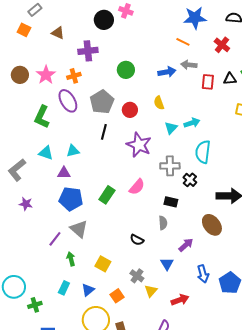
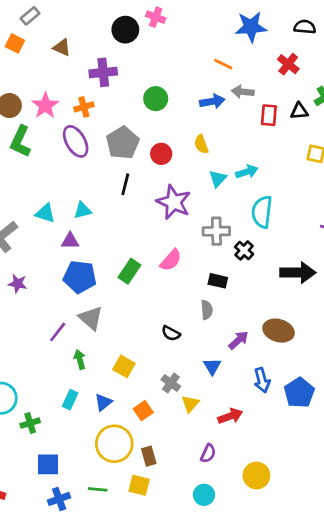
orange line: (183, 42) -> (223, 64), moved
green L-shape: (42, 117) -> (20, 141), moved
brown ellipse: (212, 225) -> (279, 331), moved, turned -35

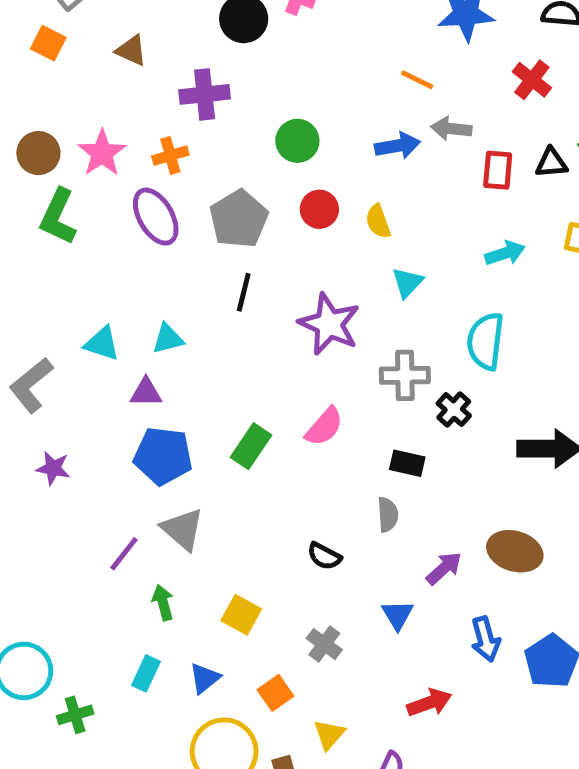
red circle: (161, 154) -> (319, 209), moved
cyan arrow: (247, 172) -> (505, 253), moved
yellow triangle: (190, 404) -> (329, 734), moved

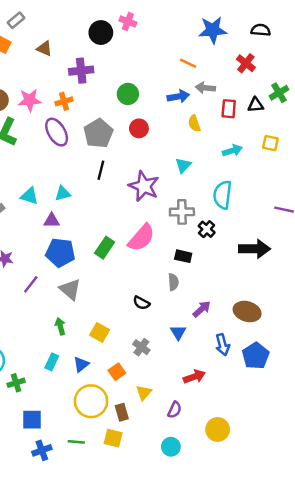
pink star: (102, 153) -> (30, 100), turned 30
yellow semicircle: (378, 221) -> (194, 123), moved
pink semicircle: (324, 427) -> (141, 238), size x1.4
brown ellipse: (515, 551) -> (247, 312), moved
purple line: (124, 554) -> (31, 284), moved

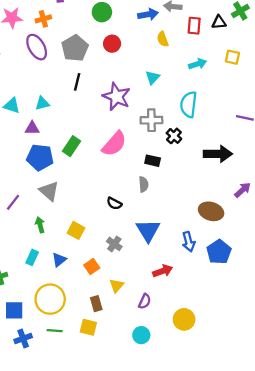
green rectangle: (105, 248) -> (72, 146), moved
purple line: (31, 284) -> (13, 202), moved
purple arrow: (202, 309) -> (243, 190), moved
blue triangle: (178, 332) -> (148, 230), size x1.6
yellow circle: (91, 401) -> (50, 299), moved

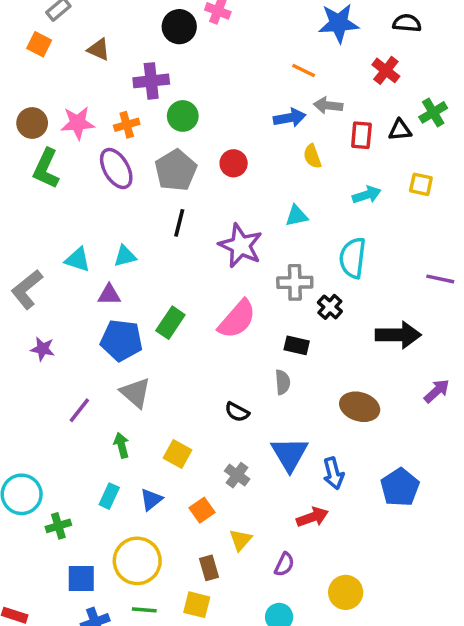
green circle: (102, 12) -> (183, 116), moved
cyan triangle: (153, 77) -> (297, 216), turned 35
brown ellipse: (211, 211) -> (360, 407), moved
blue arrow: (189, 242) -> (333, 473), moved

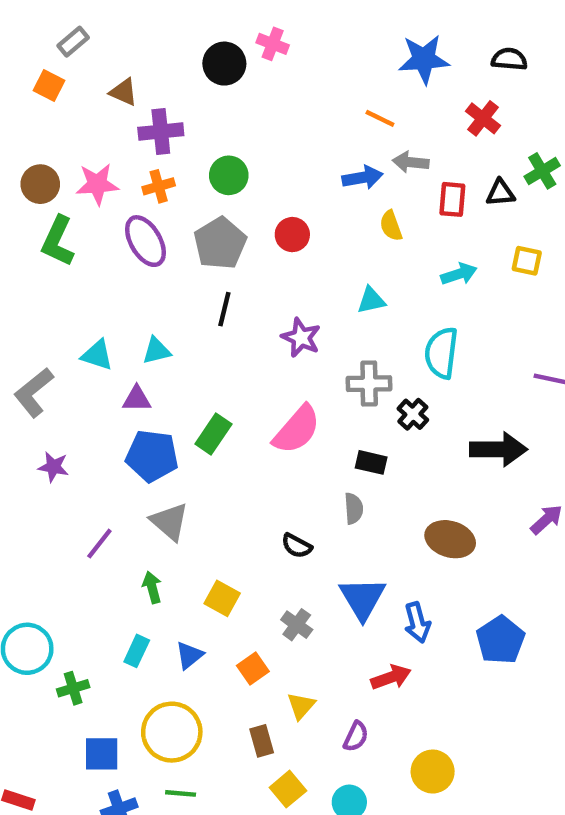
purple cross: (151, 81) -> (161, 132), moved
purple star: (241, 246) -> (301, 338), size x0.7
yellow square: (197, 605) -> (288, 789), moved, turned 36

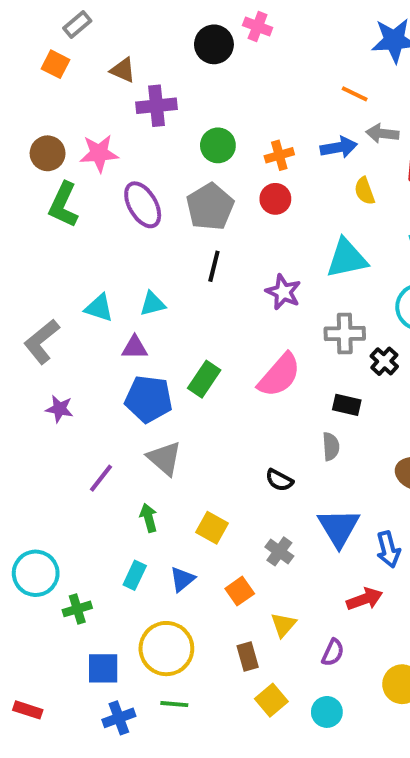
orange cross: (159, 186) -> (279, 155), moved
cyan triangle: (371, 300) -> (347, 258), size x1.6

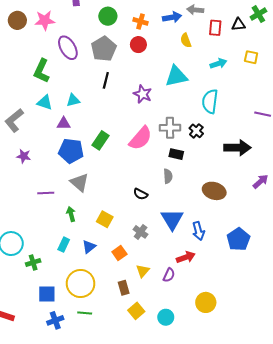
orange cross: (279, 155) -> (141, 21), turned 32
green L-shape: (63, 205) -> (42, 71), moved
gray cross: (345, 334) -> (170, 128), moved
purple line: (101, 478) -> (46, 193), turned 49
purple semicircle: (333, 653) -> (169, 275), moved

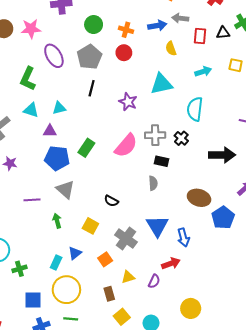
black semicircle: (141, 194) -> (111, 201), moved
gray cross: (141, 232) -> (126, 238), size x1.5
blue pentagon: (238, 239) -> (223, 218), moved
cyan rectangle: (64, 245) -> (56, 263), moved
yellow triangle: (143, 271) -> (128, 277), turned 32

